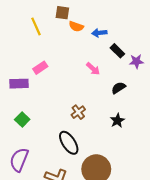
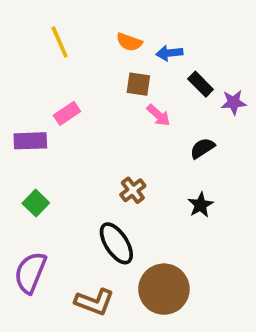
brown square: (62, 13) -> (138, 84), moved

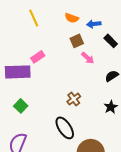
brown square: (138, 84) -> (77, 41), turned -32
purple rectangle: (30, 141) -> (18, 72), size x1.4

